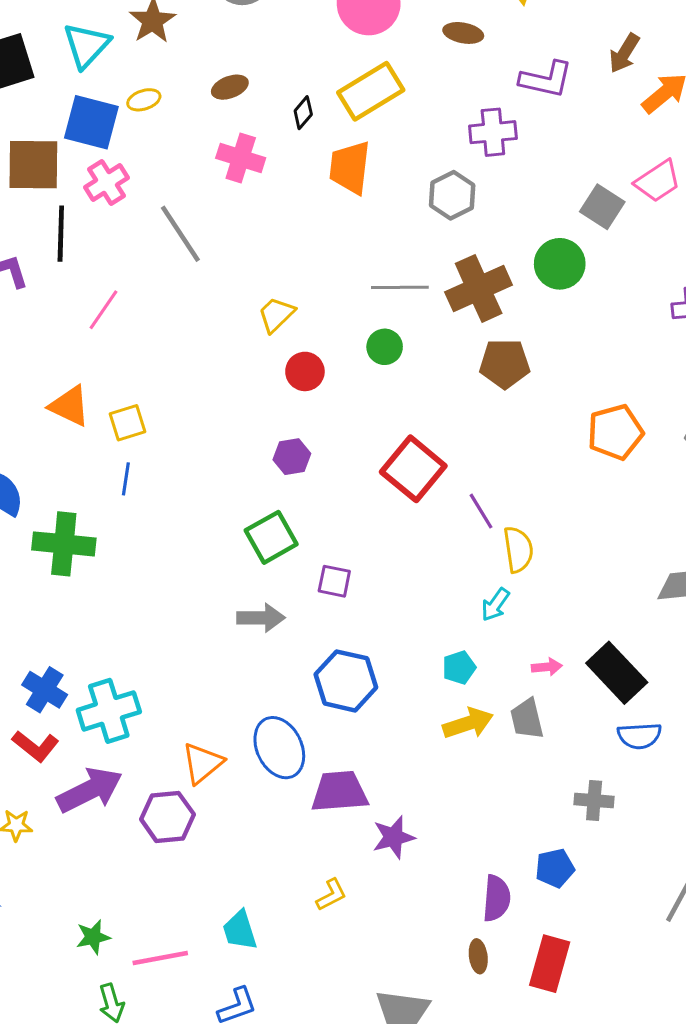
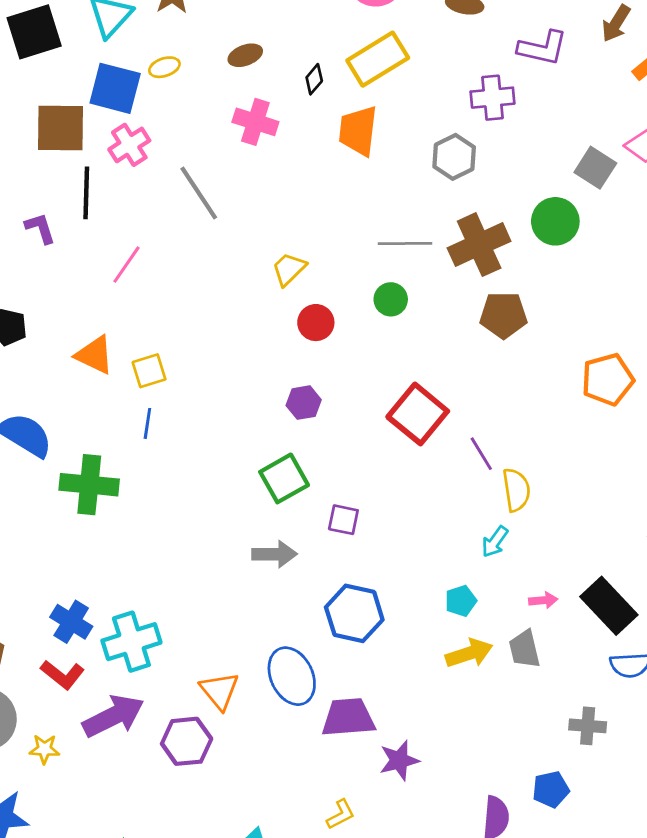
orange triangle: (202, 763) -> (219, 691), turned -30

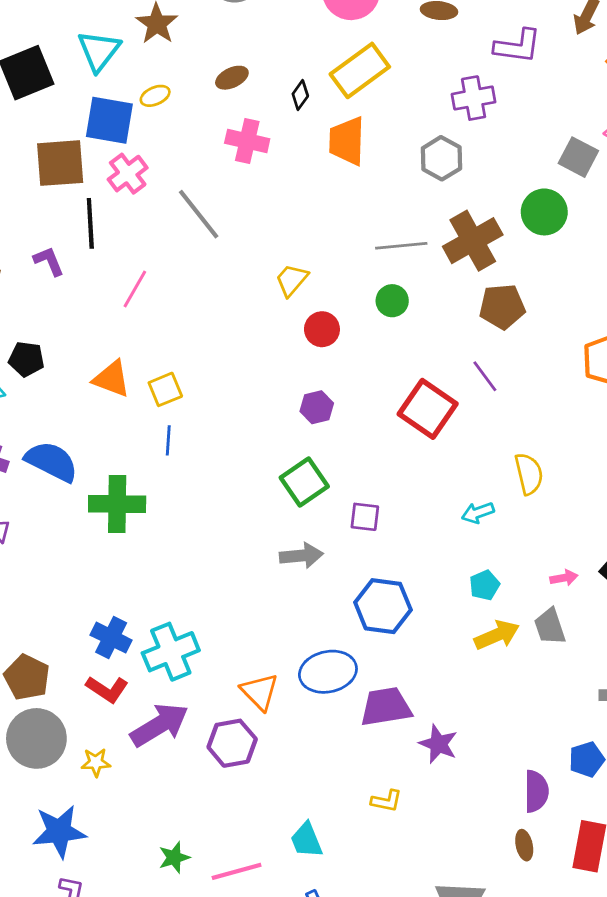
purple line: (481, 454) -> (485, 376), moved
cyan arrow: (495, 542) -> (478, 513), moved, turned 40
blue ellipse: (292, 676) -> (328, 672), turned -72
purple star: (399, 760) -> (438, 744), turned -30
yellow L-shape: (341, 814) -> (386, 801), turned 44

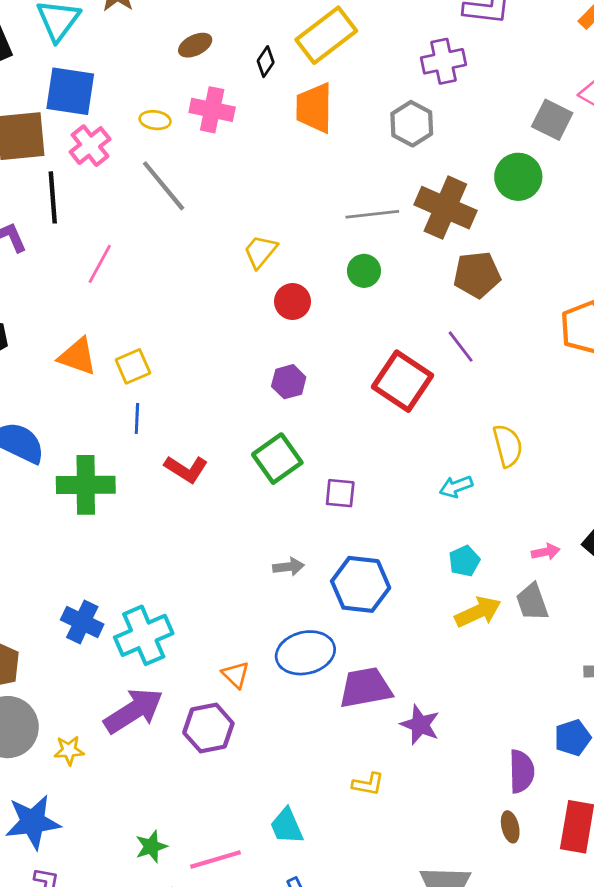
yellow ellipse: (155, 96) -> (155, 120), moved, turned 32
brown cross: (473, 241) -> (445, 208), turned -36
gray arrow: (301, 556) -> (289, 567), moved, size x0.7
red L-shape: (107, 689) -> (186, 469), moved
orange triangle: (260, 692) -> (236, 675), size x0.7

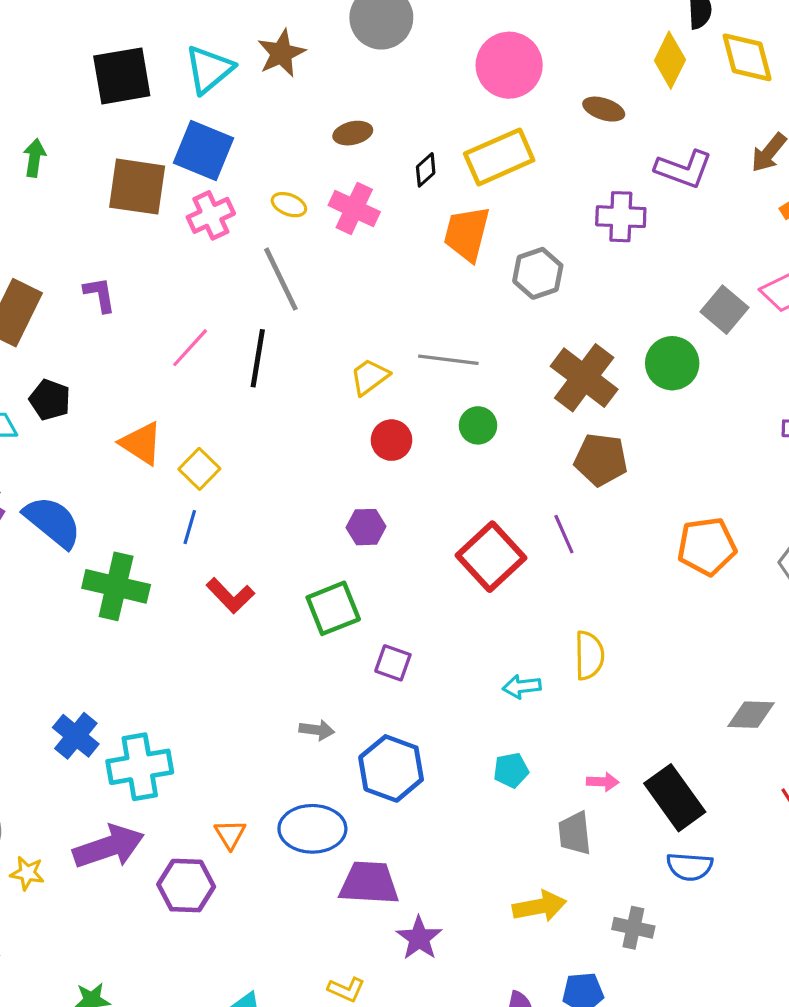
gray hexagon: (412, 124) -> (538, 273), moved
black line: (53, 197) -> (258, 358), moved
gray line: (372, 214) -> (448, 360), moved
yellow square: (133, 366) -> (199, 469), turned -36
yellow arrow: (478, 612) -> (540, 906), moved

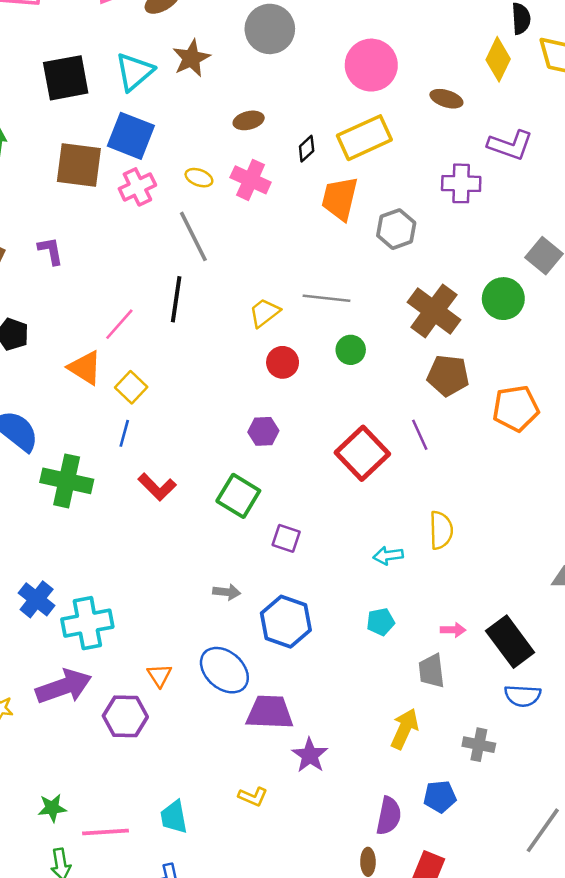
pink line: (190, 348) -> (119, 324), moved
orange pentagon: (707, 546) -> (516, 408), moved
green square: (333, 608) -> (238, 496), turned -36
blue ellipse: (312, 829) -> (224, 670), turned 42
yellow arrow: (540, 906) -> (405, 729), turned -54

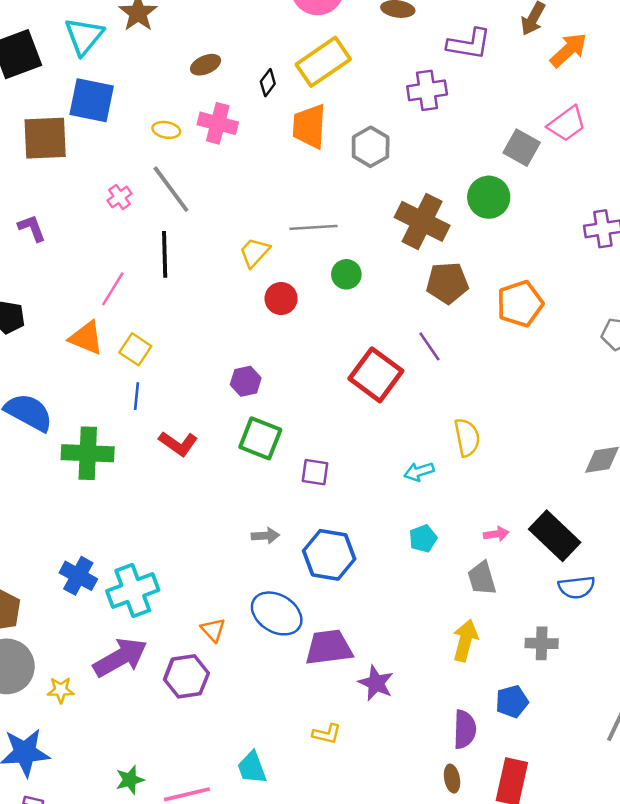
pink cross: (137, 187) -> (120, 197), moved, size x0.7
purple hexagon: (263, 431) -> (246, 381), moved

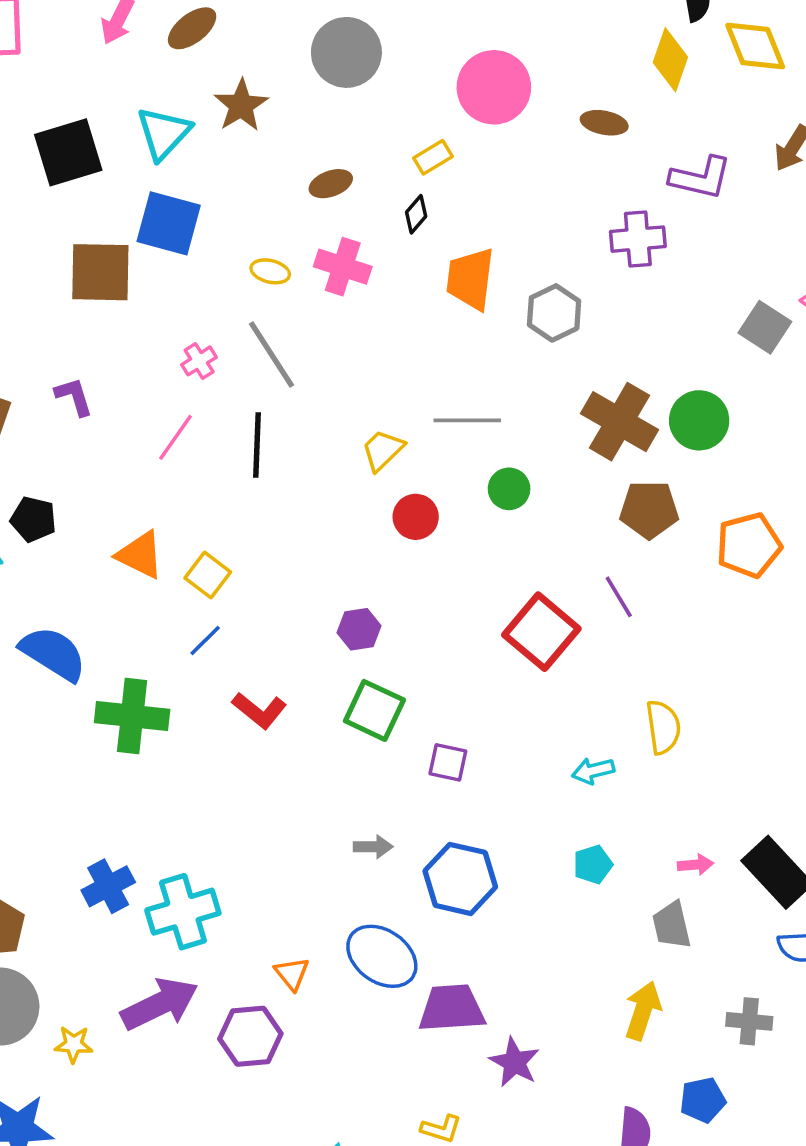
yellow rectangle: (323, 62) -> (433, 157), moved, size x0.5
green circle: (489, 197) -> (699, 420), moved
pink line: (113, 289) -> (175, 437), moved
blue line: (136, 396) -> (205, 640), turned 36
blue cross: (78, 576) -> (108, 886), turned 30

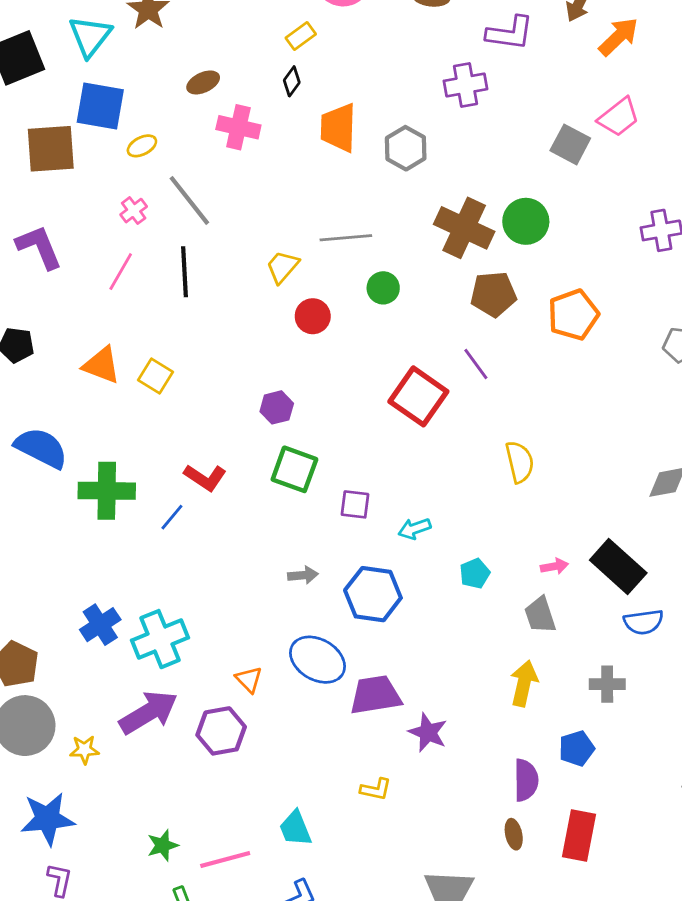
brown ellipse: (331, 184) -> (203, 82), moved
yellow ellipse: (270, 271) -> (142, 146), moved, turned -36
purple L-shape: (74, 397) -> (39, 247), size x1.5
blue line: (205, 640) -> (172, 517), moved
cyan arrow: (593, 771) -> (414, 529), moved

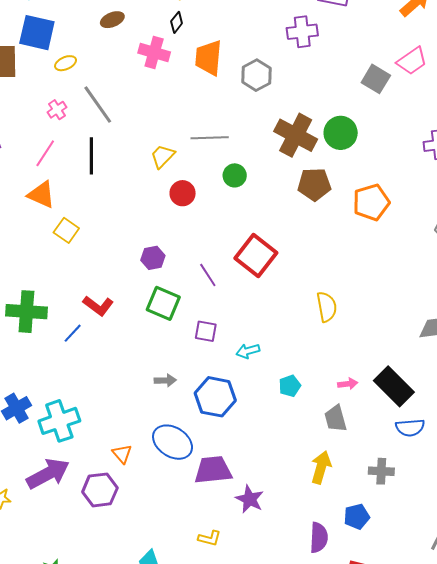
pink cross: (238, 127) -> (154, 53), moved
purple line: (476, 364) -> (208, 275), moved
orange triangle: (102, 365) -> (41, 195), moved

